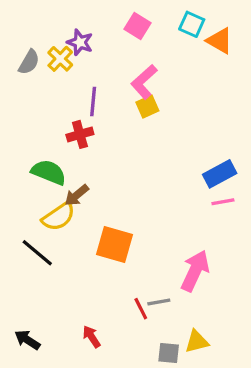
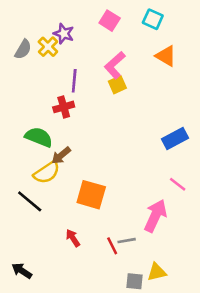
orange triangle: (220, 41) -> (166, 56), moved
pink line: (223, 202) -> (178, 184), moved, turned 48
red arrow: (91, 337) -> (73, 238), moved

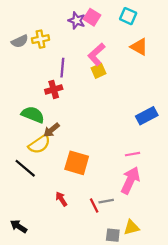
purple star: (64, 34) -> (77, 20), moved
yellow cross: (48, 47) -> (41, 39), turned 35
gray semicircle: (23, 49) -> (20, 41), turned 35
pink line: (178, 184) -> (132, 154), moved, turned -48

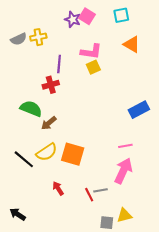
cyan square: (128, 16) -> (121, 15), turned -35
pink L-shape: (96, 54) -> (91, 52), turned -130
yellow semicircle: (39, 144) -> (47, 152), moved

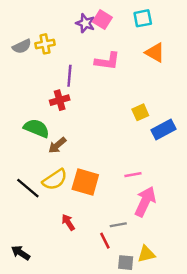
yellow square: (93, 67) -> (140, 112), moved
pink line: (125, 146) -> (133, 175), moved
red line: (89, 195) -> (105, 241), moved

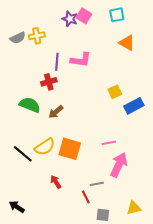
pink L-shape: (107, 61) -> (81, 60), moved
brown arrow: (57, 145) -> (56, 112), moved
yellow triangle: (146, 254) -> (134, 208), moved

